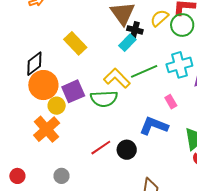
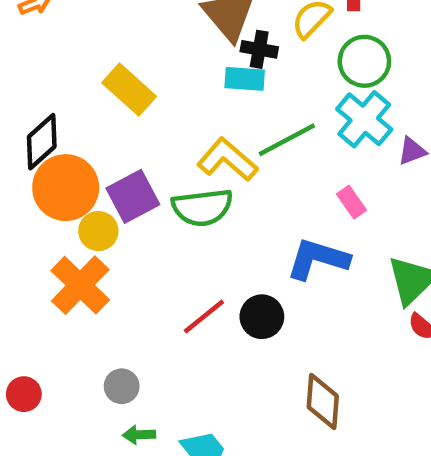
green circle: (182, 25) -> (364, 61), moved
cyan rectangle: (127, 43) -> (245, 79), turned 54
cyan cross: (179, 65) -> (364, 119), turned -30

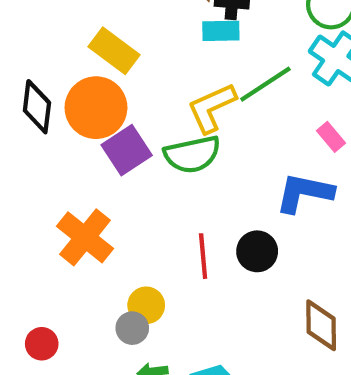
black diamond: (42, 142) -> (37, 107), turned -36
yellow L-shape: (227, 160) -> (212, 108), turned -60
orange circle: (66, 188) -> (96, 108), moved
yellow circle: (98, 231) -> (146, 305), moved
red line: (204, 317) -> (203, 256), turned -51

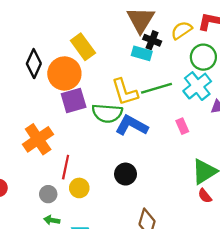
yellow L-shape: (212, 108) -> (125, 92), turned -100
blue L-shape: (304, 193) -> (132, 125), moved
red line: (203, 256) -> (66, 167), moved
yellow circle: (146, 305) -> (79, 188), moved

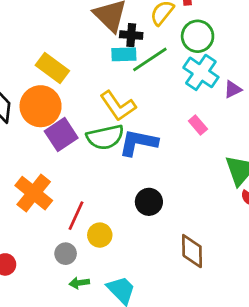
green line: (156, 88) -> (150, 59), moved
red line: (66, 167) -> (76, 216), turned 30

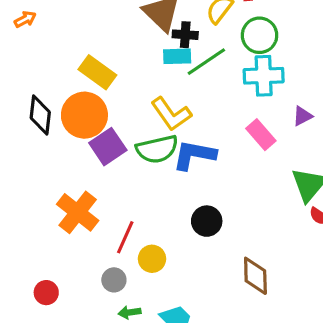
cyan cross: (201, 72) -> (264, 76), turned -36
purple triangle: (233, 89) -> (302, 116), moved
pink rectangle: (198, 125) -> (261, 135), size x1.4

